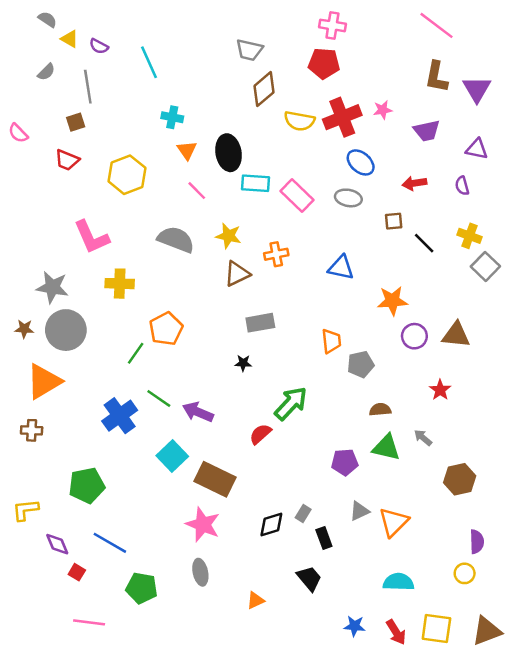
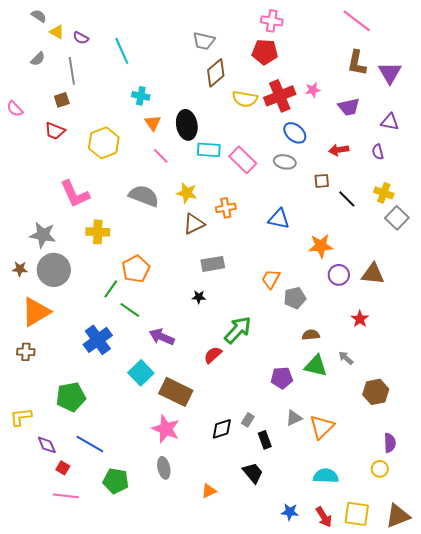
orange trapezoid: (331, 341) -> (271, 279), turned -145
green line: (159, 399) -> (130, 310), moved
pink line: (89, 622) -> (66, 496), moved

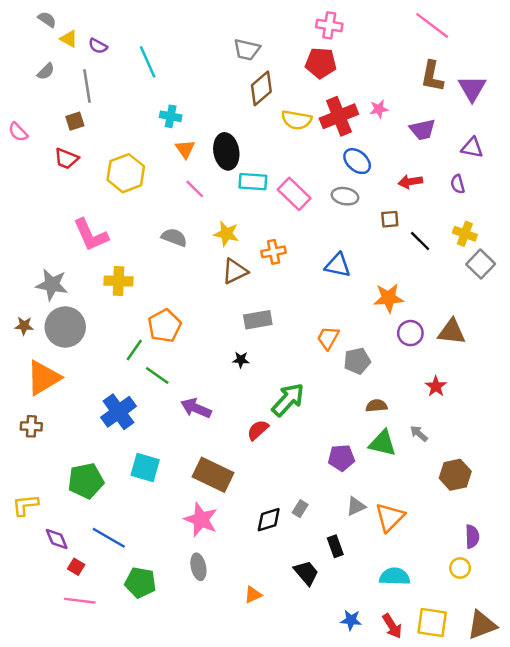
gray semicircle: (144, 196) -> (174, 237), size x0.7
cyan square: (141, 373) -> (145, 467), moved, turned -30
black rectangle: (265, 440) -> (335, 546), moved

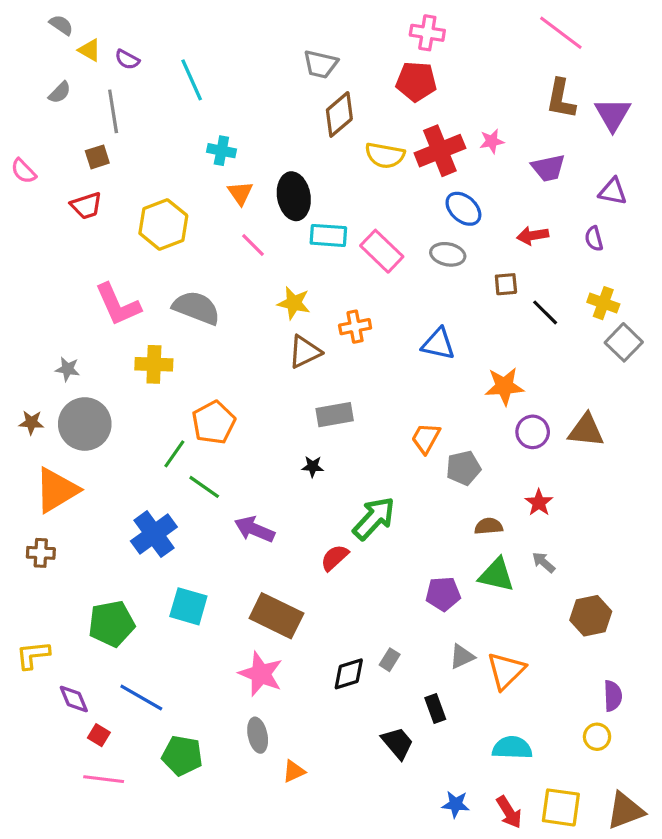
red trapezoid: (66, 159) -> (86, 206), turned -40
gray semicircle: (174, 237) -> (196, 308), moved, size x1.4
gray star: (52, 285) -> (67, 369), size x0.6
red star: (436, 386) -> (539, 503), moved
orange triangle: (253, 595) -> (294, 771), moved

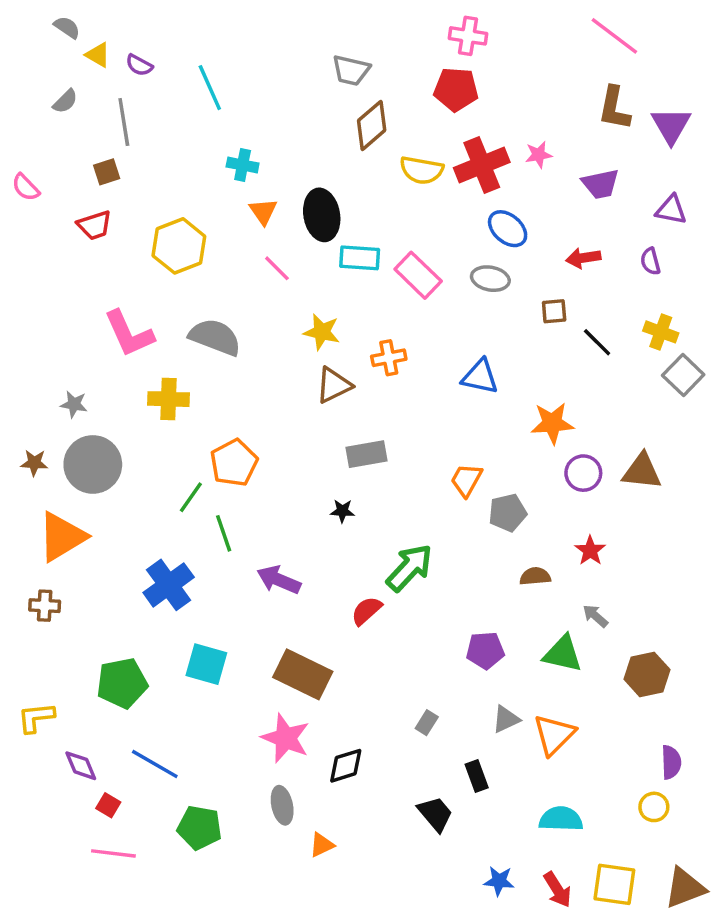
green line: (204, 487) -> (224, 533), turned 36
green triangle: (496, 575) -> (563, 654), moved
black diamond: (349, 674) -> (346, 766), moved

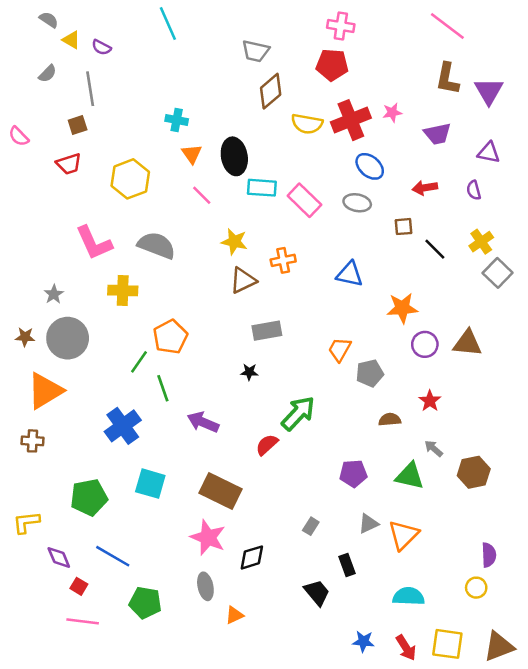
cyan line: (210, 88) -> (168, 23), moved
yellow cross: (661, 332) -> (481, 242), turned 35
gray star: (74, 404) -> (54, 294), turned 30
brown hexagon: (647, 674) -> (474, 472), moved

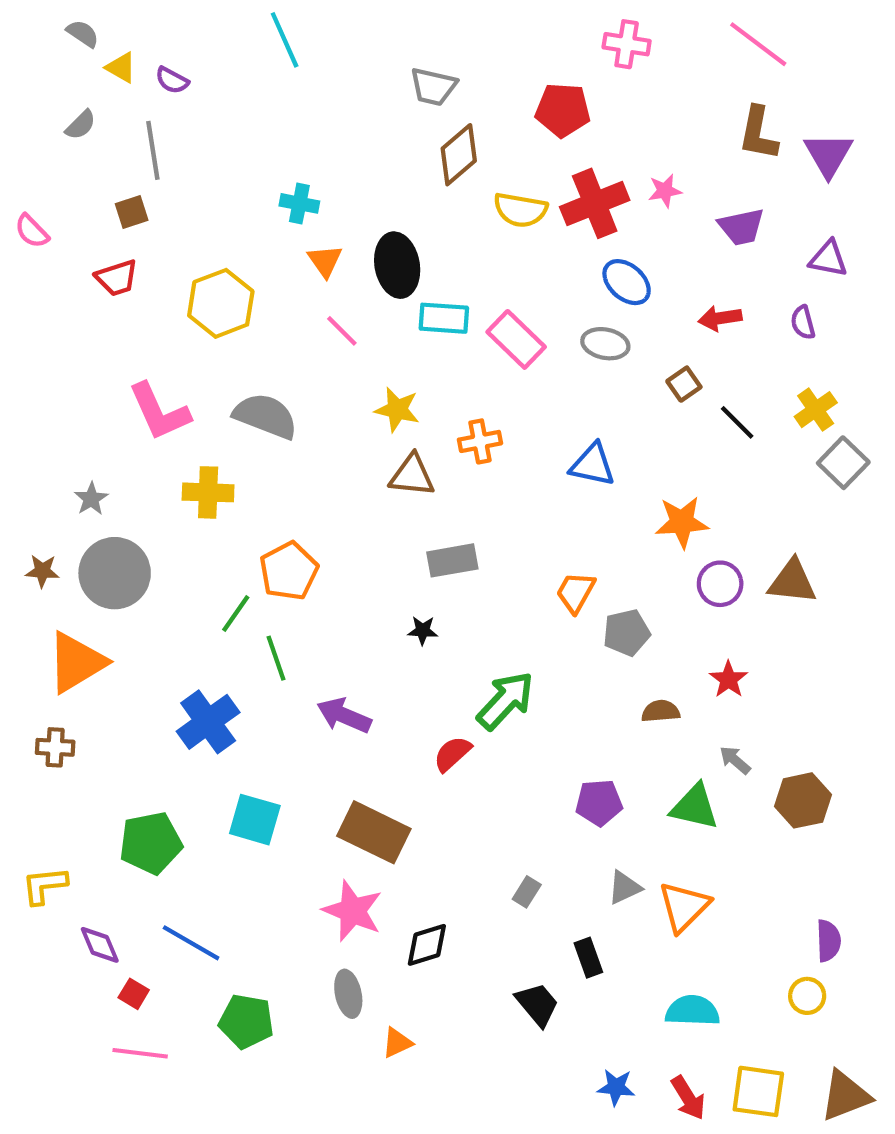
pink cross: (341, 26) -> (627, 44), moved
brown square: (404, 227) -> (684, 384), turned -30
brown triangle: (243, 280) -> (412, 475), turned 32

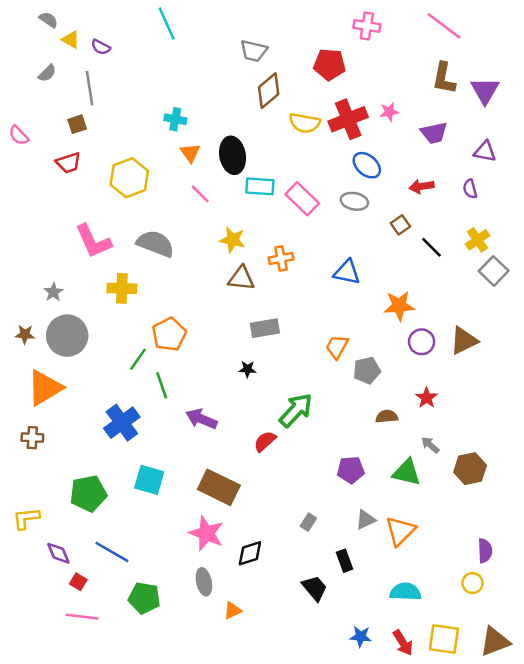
brown triangle: (792, 582) -> (464, 341), turned -32

